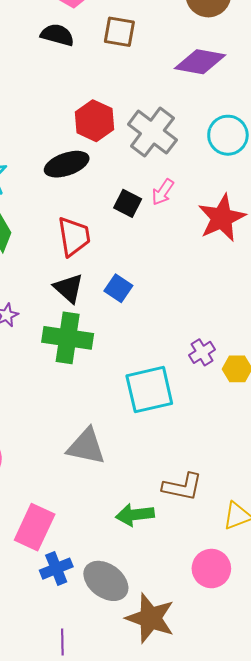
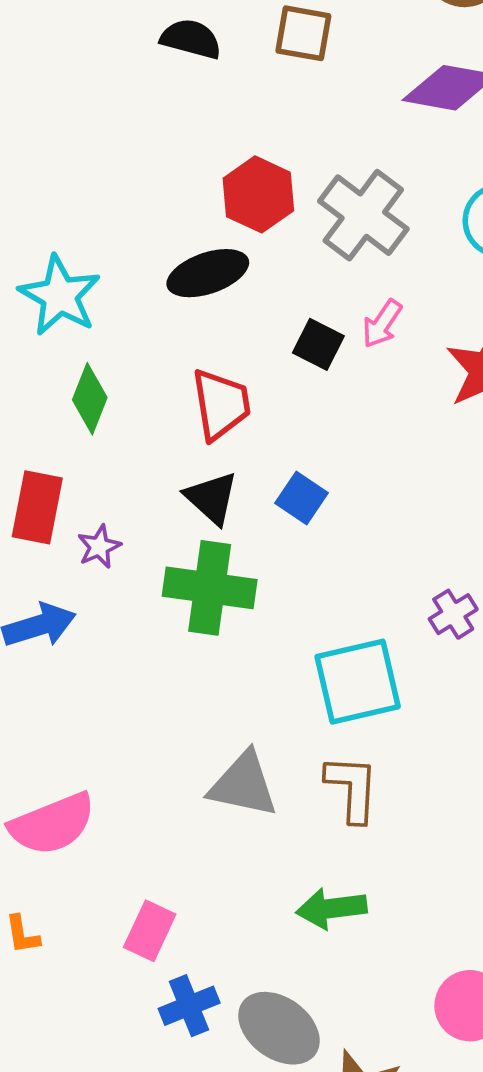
brown L-shape: (182, 487) -> (352, 788), moved, turned -99
pink rectangle: (35, 527) -> (150, 931), size x0.7

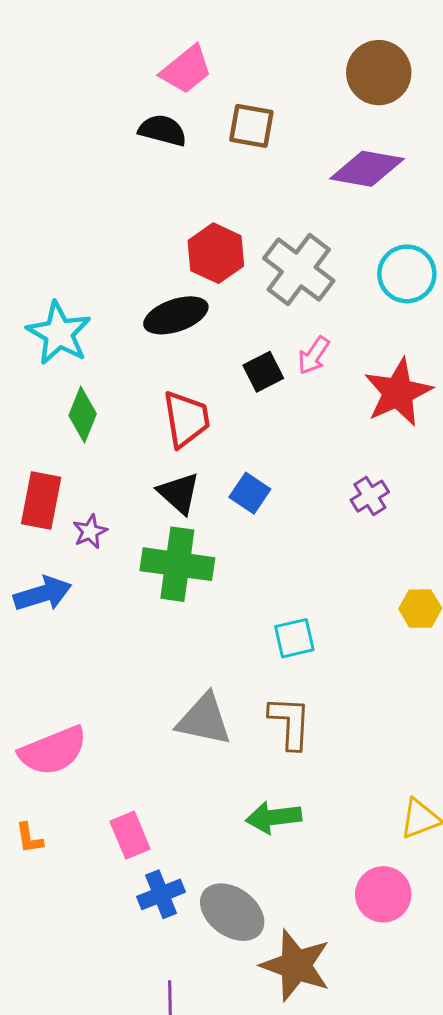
black square: (318, 344) -> (263, 372), turned 36
purple cross: (453, 614) -> (370, 496), moved
cyan square: (358, 682) -> (294, 638), size x0.6
pink rectangle: (150, 931) -> (130, 835), turned -48

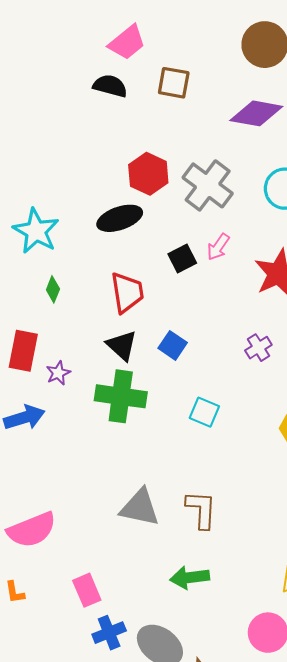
green diamond: (83, 415) -> (53, 289), size x0.7
cyan square: (294, 638) -> (204, 412), moved, turned 36

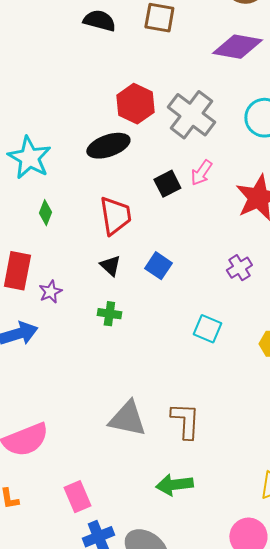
black triangle: (122, 345) -> (110, 266), size x0.7
green cross: (121, 396) -> (109, 314), size x0.5
cyan square: (204, 412) -> (207, 329), moved

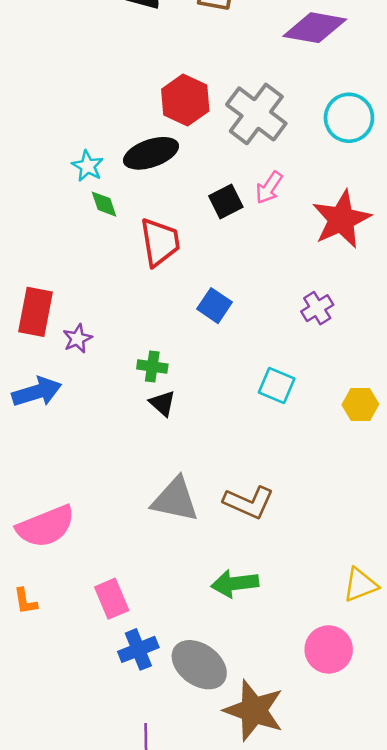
cyan star: (29, 158) -> (88, 166), moved, size x0.6
green diamond: (45, 213) -> (104, 204), moved, turned -40
black triangle: (110, 266) -> (162, 403), moved
brown L-shape: (185, 421) -> (249, 502), turned 111

